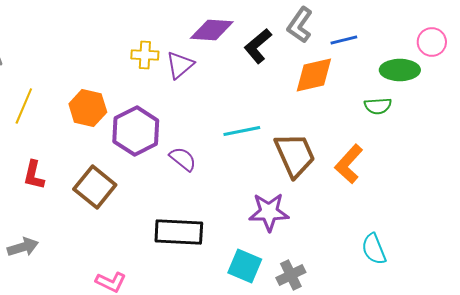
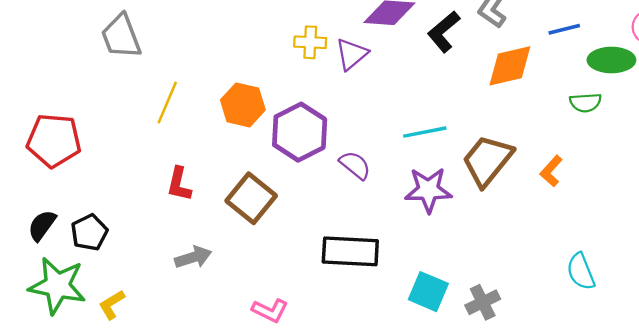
blue line: (344, 40) -> (564, 29), moved
brown trapezoid: (295, 155) -> (487, 160), turned -117
orange L-shape: (349, 164) -> (551, 171), size x0.7
purple star: (269, 212) -> (428, 190), moved
gray arrow: (23, 247) -> (193, 257), moved

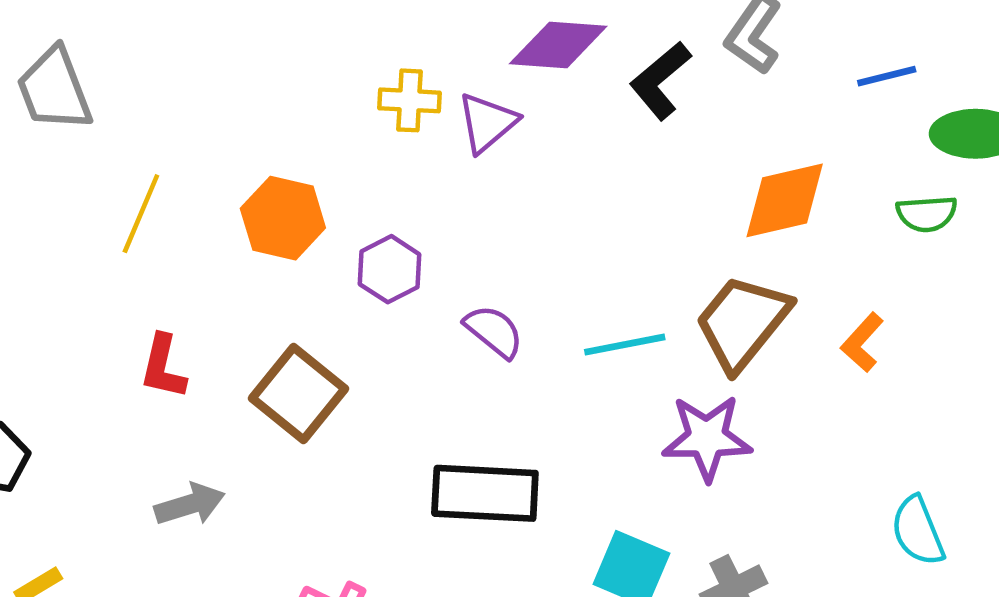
orange diamond: (510, 66) -> (785, 200), moved
purple hexagon: (300, 132) -> (390, 269), size x0.6
cyan line: (425, 132) -> (625, 345), moved
purple star: (428, 190) -> (707, 438), moved

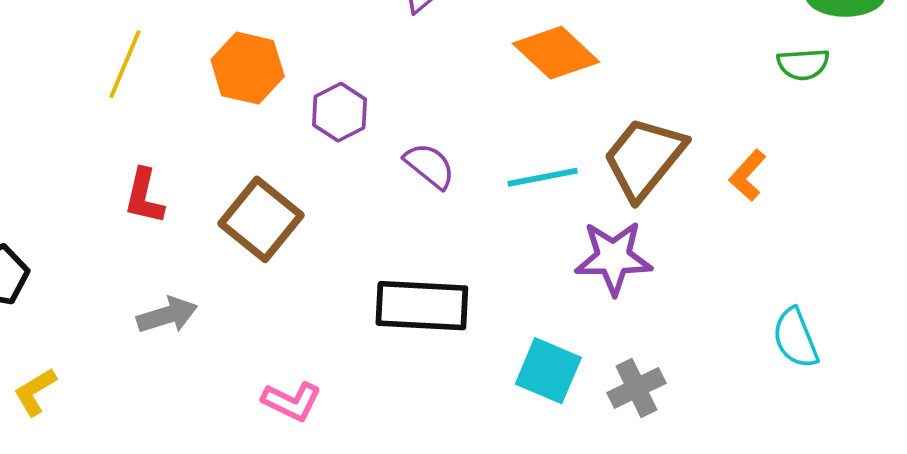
orange diamond: (785, 200) -> (556, 53), moved, turned 56

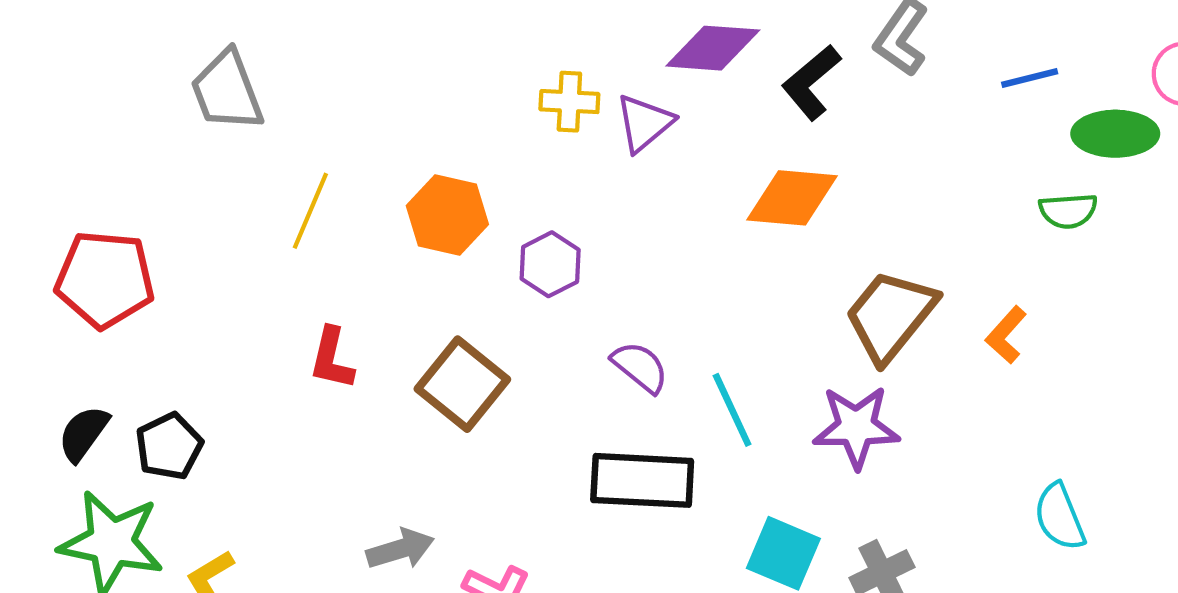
orange diamond: (556, 53) -> (792, 198), turned -38
purple semicircle: (430, 166) -> (640, 367), moved
cyan line: (543, 177) -> (732, 410), moved, turned 76
gray arrow: (167, 315) -> (400, 549), moved

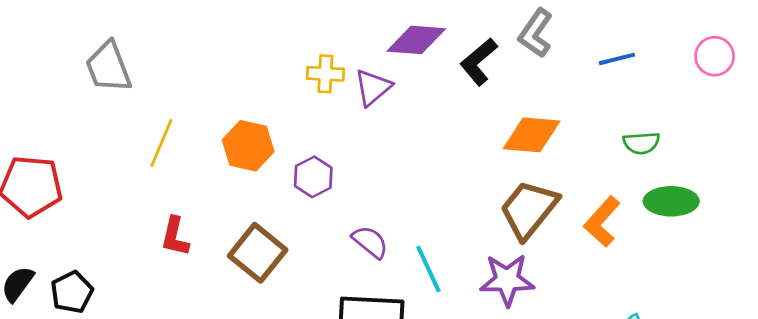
green ellipse: (1115, 134) -> (671, 201), moved
orange diamond: (792, 198) -> (532, 135), moved
orange L-shape: (1006, 335) -> (602, 222), size x1.4

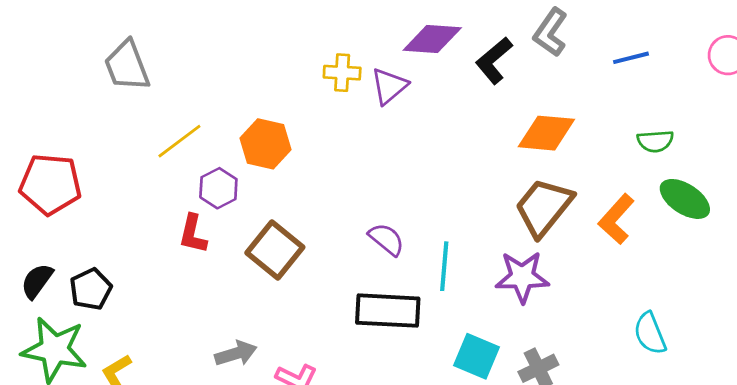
yellow line: (161, 143) -> (179, 141), turned 30
purple hexagon: (313, 177) -> (218, 188), moved
green ellipse: (671, 201) -> (685, 199), turned 33
cyan line: (428, 269) -> (444, 266), turned 30

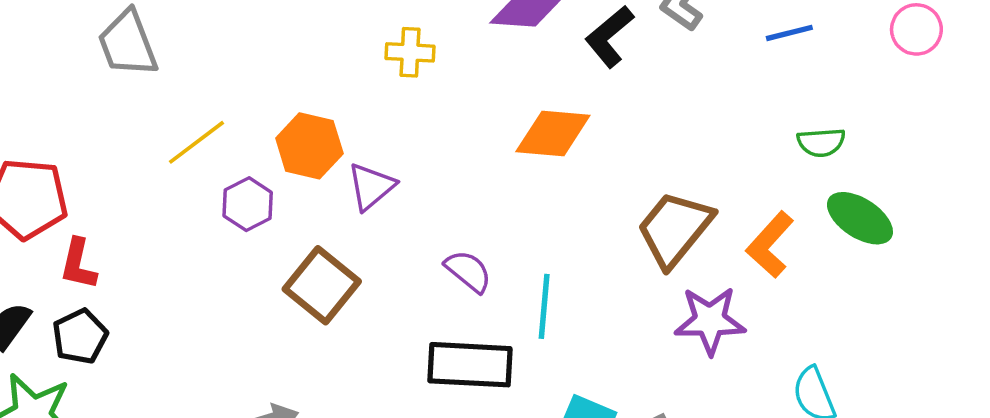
purple triangle: (389, 86) -> (371, 186), moved
orange diamond: (546, 133) -> (553, 134), moved
red L-shape: (193, 234) -> (78, 264), moved
purple star: (522, 277) -> (710, 321), moved

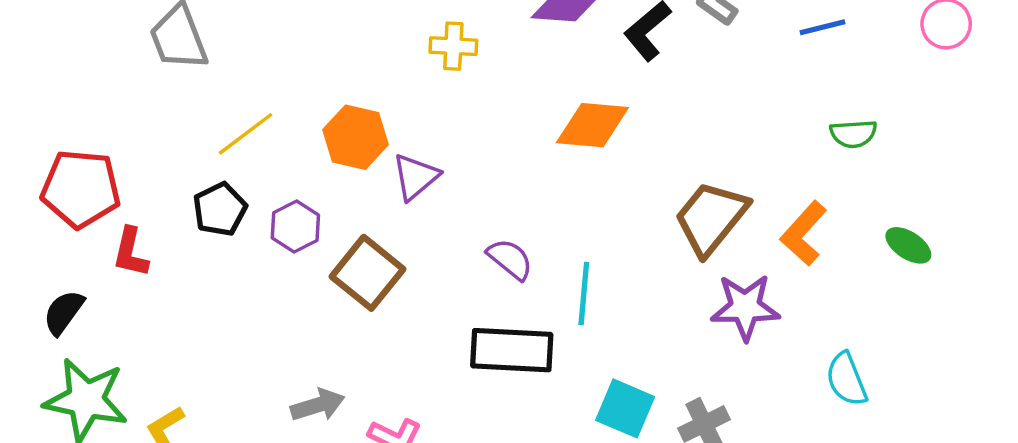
purple hexagon: (248, 204) -> (295, 226), moved
green ellipse: (860, 218) -> (908, 245), moved, size x0.7
black pentagon: (80, 336) -> (220, 209), moved

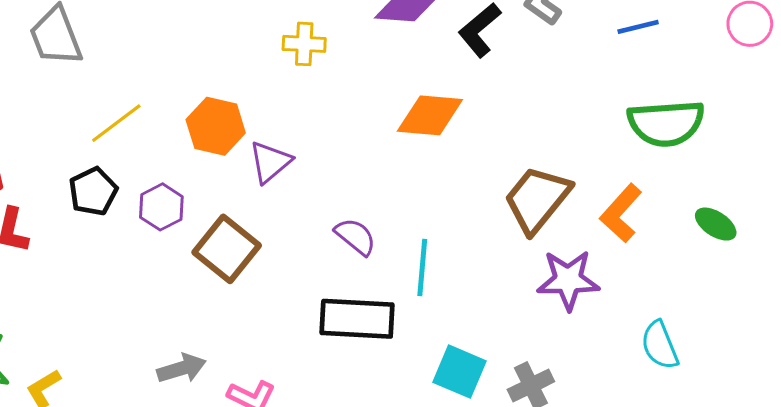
green semicircle: (853, 134) -> (666, 123), size x1.8

